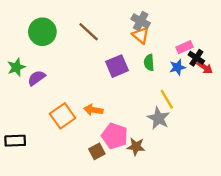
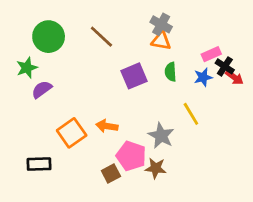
orange triangle: (141, 35) -> (161, 41), turned -30
green star: (16, 67) -> (27, 68), moved
gray star: (158, 118) -> (161, 136), moved
black rectangle: (15, 141) -> (39, 164), moved

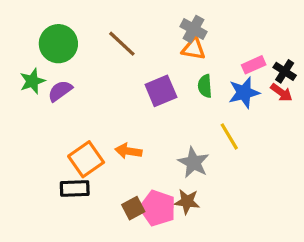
black cross: (225, 66) -> (285, 71), moved
blue star: (203, 77) -> (244, 93), size x1.4
purple semicircle: (42, 89) -> (60, 91), moved
pink pentagon: (131, 156) -> (158, 208), moved
black rectangle: (39, 164) -> (75, 189), moved

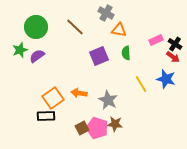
gray cross: (194, 29) -> (106, 13), moved
blue star: (244, 93) -> (166, 79), moved, turned 30
gray star: (194, 163) -> (108, 100), moved

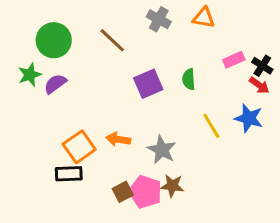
orange triangle: (119, 30) -> (204, 18), moved

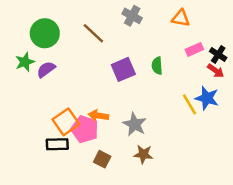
orange triangle: (204, 18) -> (181, 18), moved
yellow line: (211, 126) -> (189, 104), moved
brown square: (123, 192) -> (102, 159), turned -35
pink pentagon: (145, 192) -> (85, 129), moved

